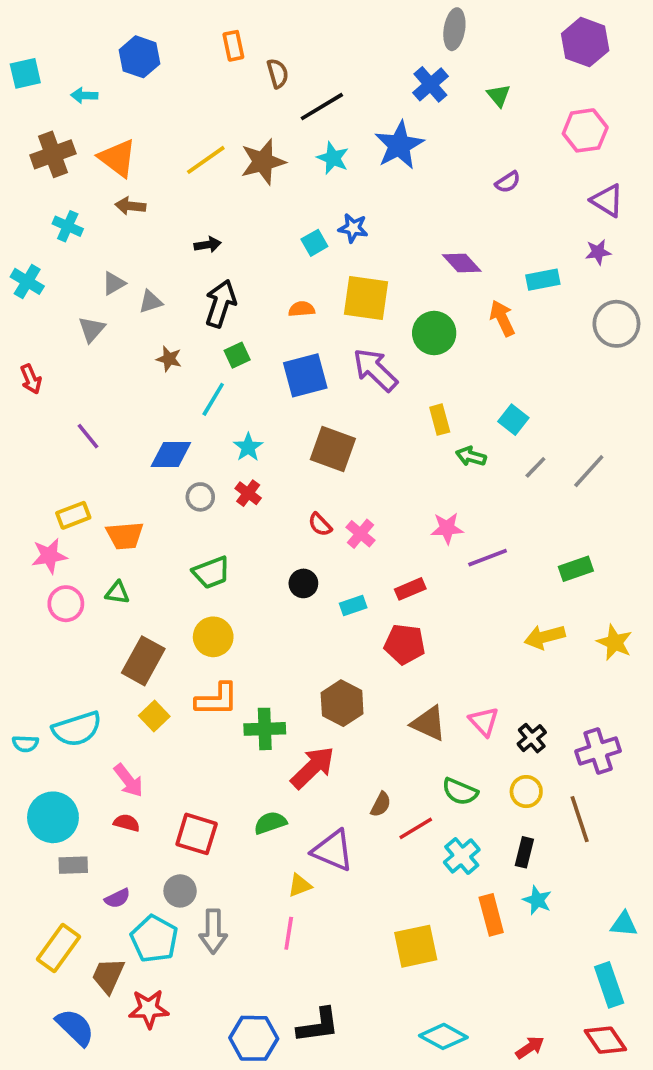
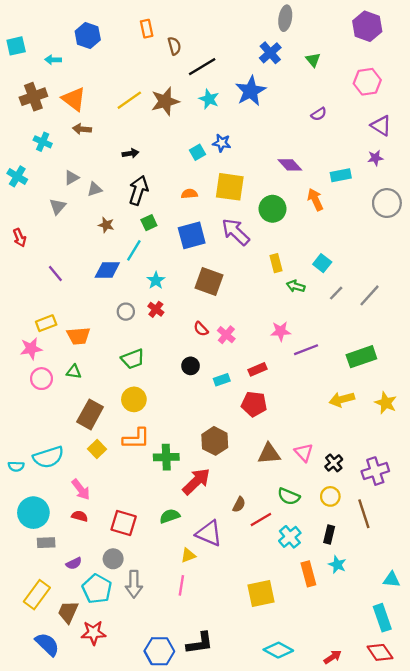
blue diamond: (171, 455) -> (107, 270), moved
green rectangle: (576, 569) -> (361, 357), size x1.4
brown triangle: (429, 723) -> (269, 454), turned -30

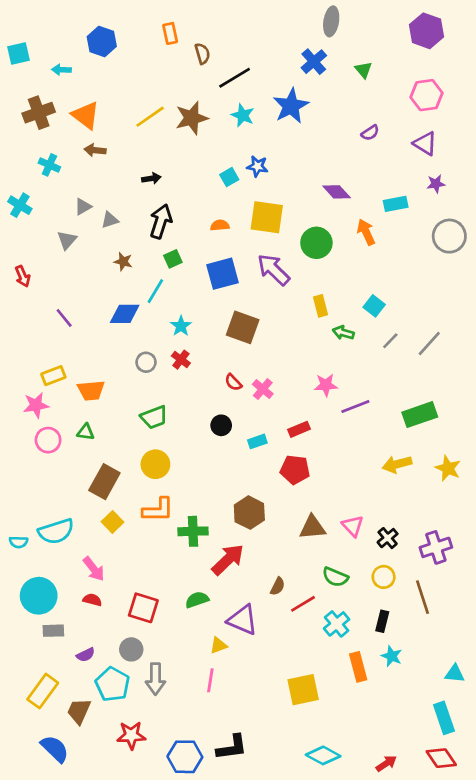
purple triangle: (381, 126) -> (425, 143), moved
red star: (93, 633) -> (131, 735), moved

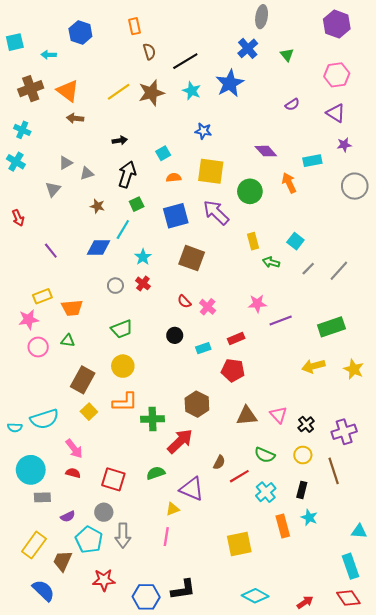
brown semicircle: (202, 54) -> (149, 52), moved
cyan cross: (49, 165) -> (22, 130), moved
cyan square: (229, 177) -> (163, 153), moved

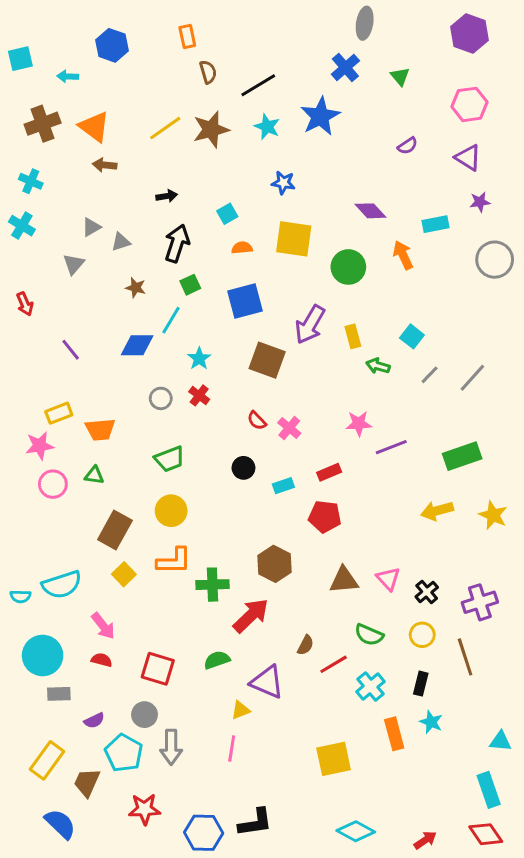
purple arrow: (216, 213) -> (310, 325), moved, turned -104

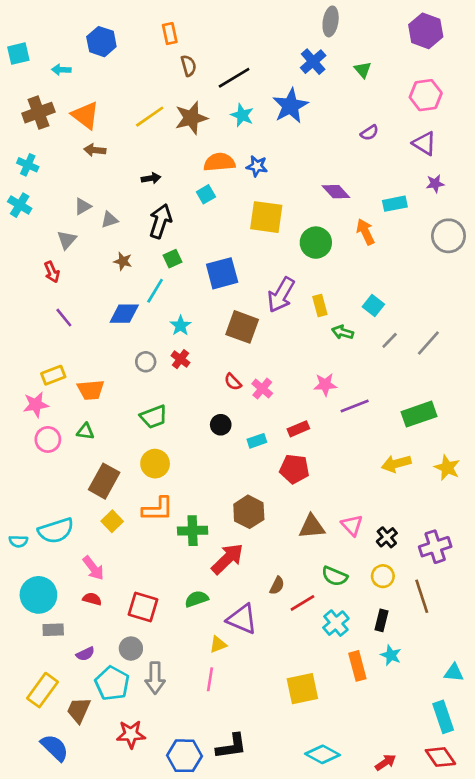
orange semicircle: (242, 248) -> (219, 162), moved, size x1.6
red arrow: (25, 304) -> (52, 272), moved

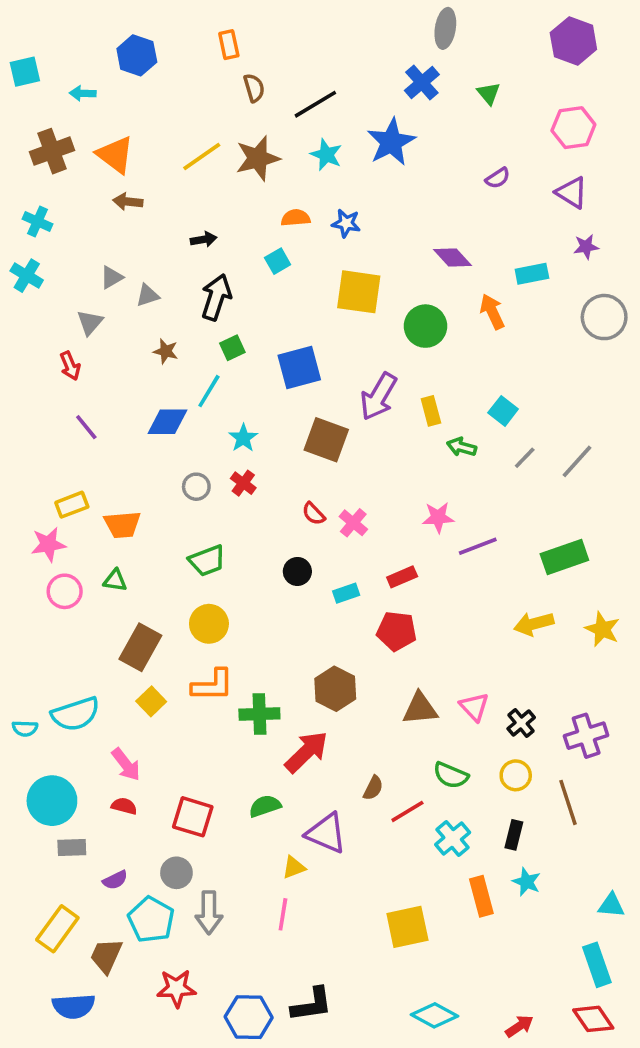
orange semicircle: (219, 162) -> (296, 218), size x0.7
blue semicircle: (55, 748) -> (74, 1006), turned 132

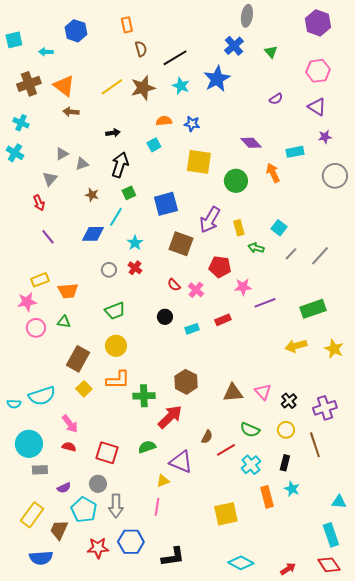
red pentagon: (397, 631) -> (220, 267), moved
blue hexagon: (249, 1017) -> (131, 542), moved

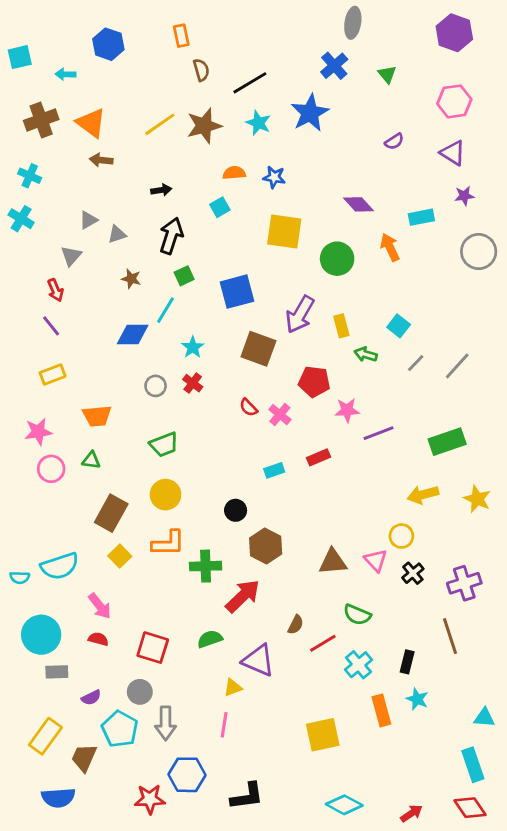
purple line: (48, 237) -> (51, 326), moved
yellow rectangle: (40, 280) -> (53, 374), moved
black circle: (165, 317) -> (236, 510), moved
yellow circle: (286, 430) -> (401, 536), moved
red star: (98, 548) -> (150, 799), moved

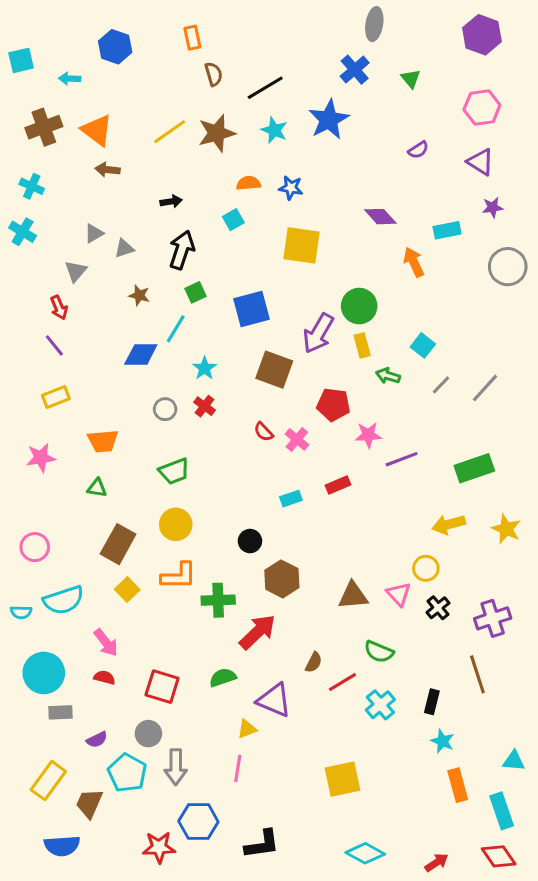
green circle: (337, 259) -> (359, 306), moved
pink circle: (51, 469) -> (35, 547), moved
orange rectangle: (381, 710) -> (458, 785), moved

